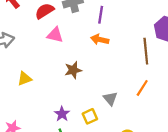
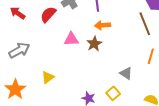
pink triangle: (55, 35) -> (71, 39), moved
brown star: (73, 70) -> (94, 44), moved

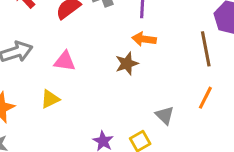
pink triangle: (71, 39) -> (65, 61), moved

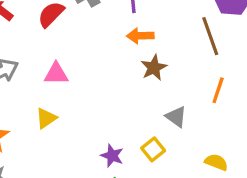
brown star: (127, 64) -> (154, 68), moved

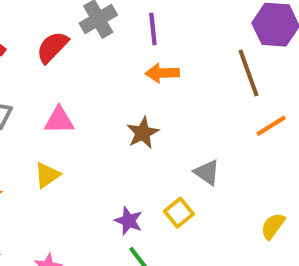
brown star: (154, 68) -> (143, 133), moved
orange line: (218, 90) -> (271, 126), moved, turned 40
yellow semicircle: (216, 162) -> (273, 226), moved, turned -75

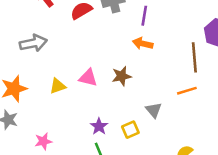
pink triangle: (59, 120) -> (88, 78), moved
orange line: (271, 126) -> (187, 91), moved

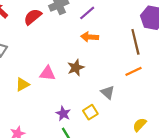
purple line: (144, 16) -> (87, 13), turned 49

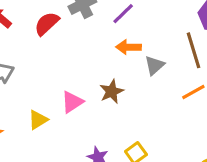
pink triangle: (47, 73) -> (72, 102), turned -35
gray triangle: (108, 92) -> (154, 65), moved, turned 40

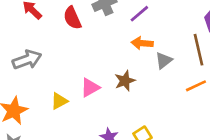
red semicircle: (47, 24) -> (72, 18), turned -75

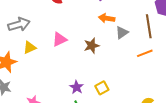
pink triangle: (90, 88) -> (60, 39), moved
yellow triangle: (59, 101) -> (30, 47), moved

